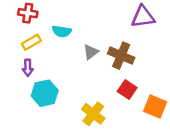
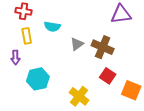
yellow rectangle: (31, 42) -> (27, 36), turned -70
purple arrow: (28, 68) -> (15, 57), moved

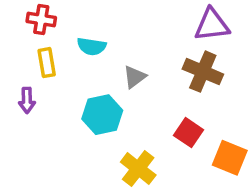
brown cross: (103, 47) -> (203, 72), moved
cyan hexagon: (38, 79) -> (102, 115), moved

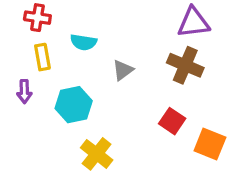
cyan hexagon: (102, 115) -> (74, 105), moved
yellow cross: (138, 168) -> (97, 154), moved

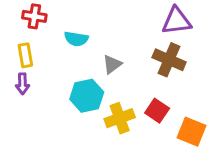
yellow rectangle: (42, 57) -> (25, 55), moved
cyan hexagon: (74, 105) -> (87, 96), moved
yellow cross: (97, 154) -> (120, 118), moved, turned 32

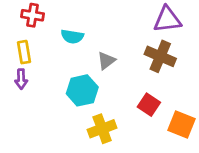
yellow cross: (120, 118) -> (102, 129), moved

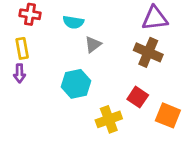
cyan semicircle: (72, 37) -> (73, 22), moved
gray triangle: (106, 61) -> (93, 44), moved
yellow cross: (102, 129) -> (109, 119), moved

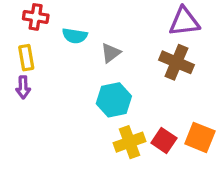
cyan semicircle: (73, 22) -> (75, 36), moved
cyan hexagon: (76, 84) -> (114, 100), moved
red square: (138, 97) -> (164, 141), moved

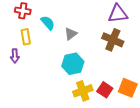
cyan semicircle: (75, 36) -> (48, 23), turned -140
yellow rectangle: (26, 58) -> (26, 37), moved

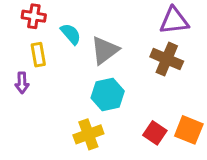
gray triangle: (71, 34) -> (105, 50), size x1.5
yellow cross: (83, 91) -> (88, 134), moved

